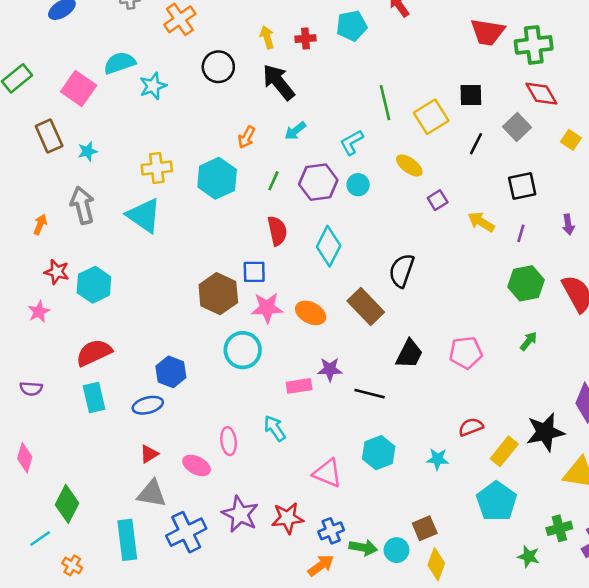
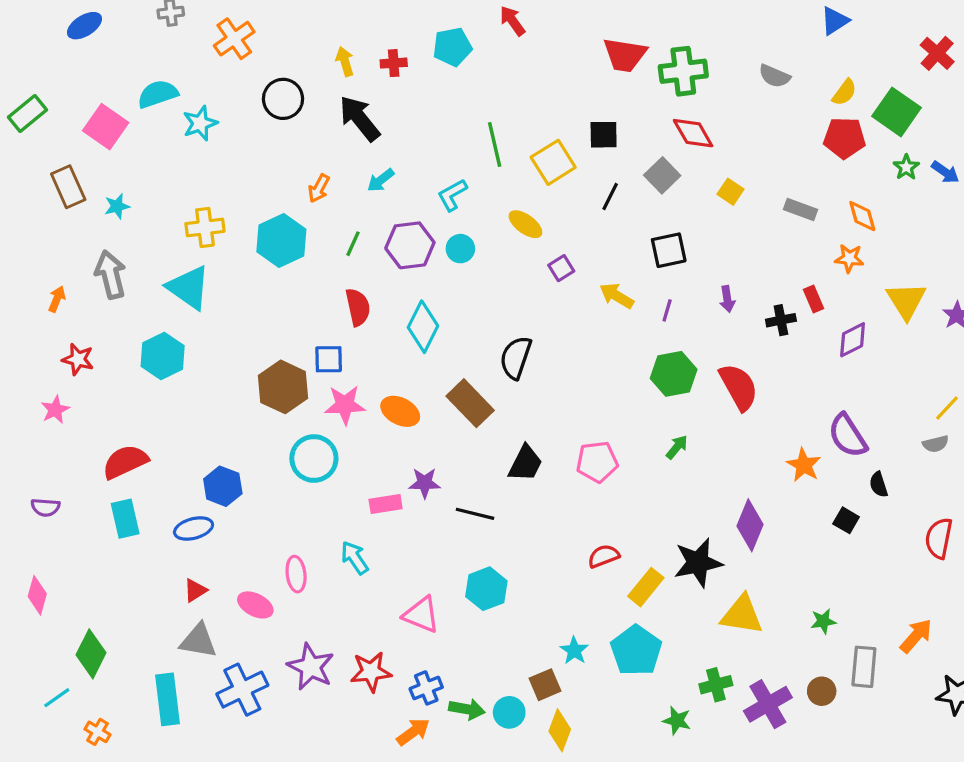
cyan hexagon: (94, 285) -> (163, 356), moved
cyan star: (438, 459) -> (574, 651), moved, turned 30

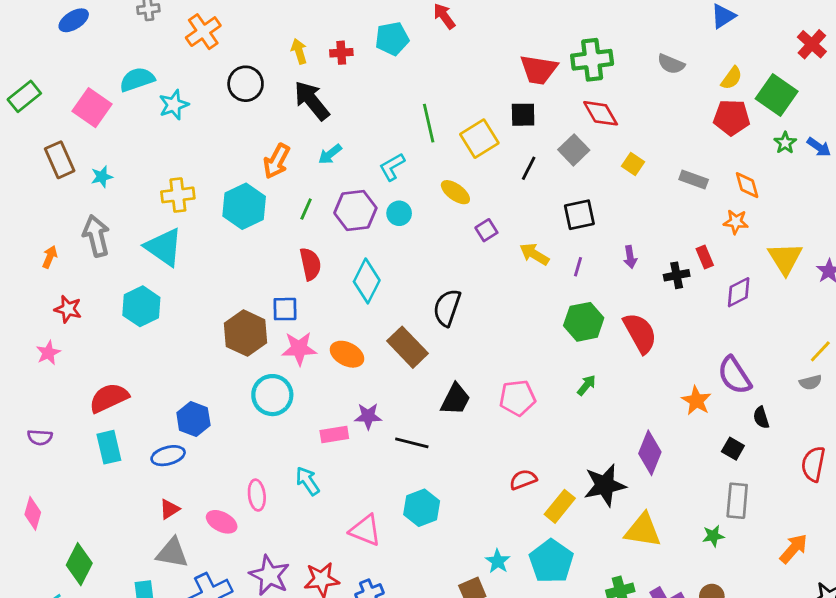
red trapezoid: (625, 55) -> (539, 70), moved
orange arrow: (319, 188) -> (277, 161), size x1.4
gray rectangle: (864, 667) -> (737, 501), moved

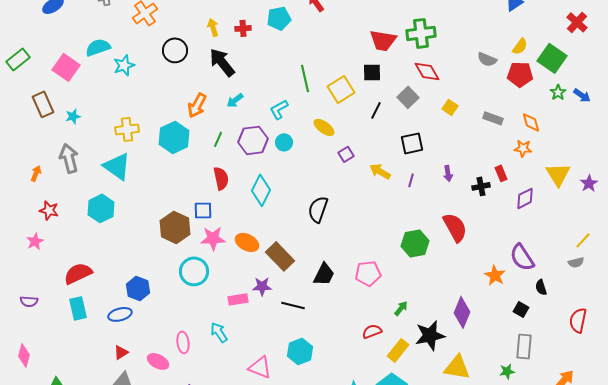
gray semicircle: (671, 64) -> (487, 59), moved
green hexagon: (584, 322) -> (415, 243), moved
brown rectangle: (408, 347) -> (280, 256), moved
green arrow: (586, 385) -> (401, 308), moved

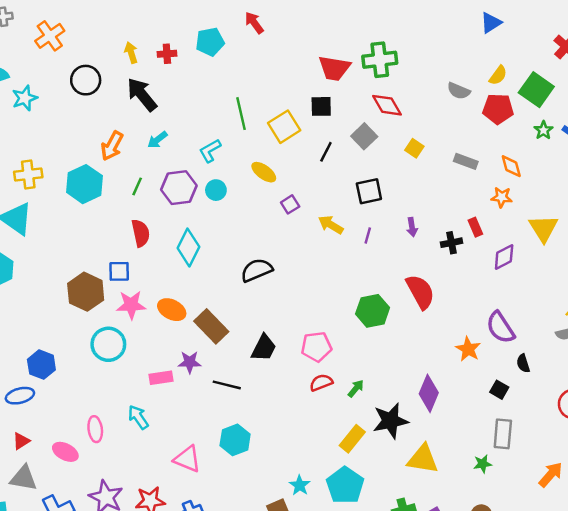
black semicircle: (318, 209) -> (257, 270), turned 48
red semicircle: (372, 331) -> (321, 383), moved

